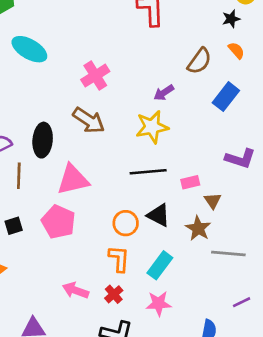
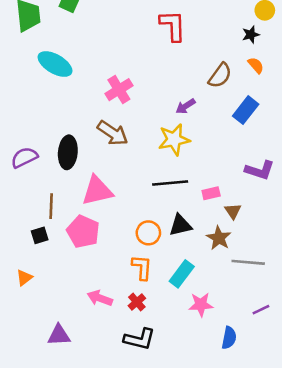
brown line: (19, 176) -> (51, 206), moved
black triangle: (159, 215) -> (180, 225), turned -40
pink star: (159, 304) -> (201, 305), moved

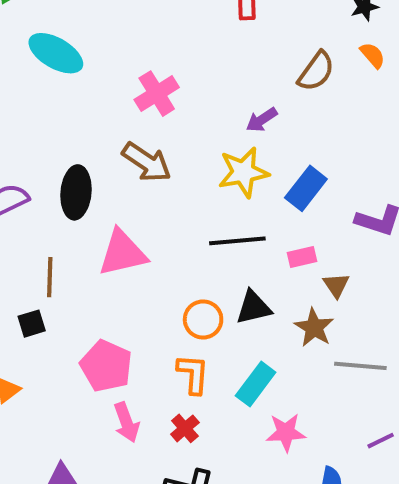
blue rectangle: (246, 110) -> (306, 188), moved
pink pentagon: (83, 232) -> (106, 366), moved
pink arrow: (100, 298) -> (126, 422), turned -130

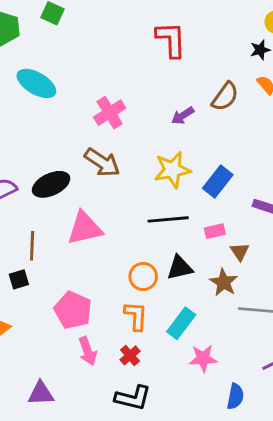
purple arrow: (262, 120) -> (183, 116), moved
black ellipse: (76, 192) -> (51, 184), turned 60

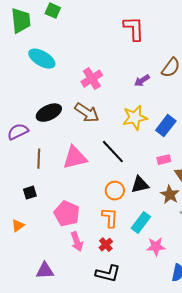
black ellipse: (51, 184) -> (49, 113), moved
black line: (168, 219) -> (113, 152), moved, turned 52
brown line: (32, 246) -> (39, 159), moved

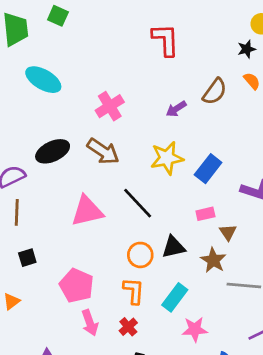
brown line: (39, 159) -> (17, 212), moved

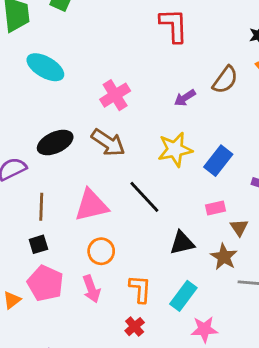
brown line: (17, 212) -> (41, 207), moved
orange circle: (140, 255) -> (101, 251), moved
black square: (27, 258) -> (38, 244), moved
pink pentagon: (77, 286) -> (45, 283), moved
pink arrow: (90, 323) -> (91, 289), moved

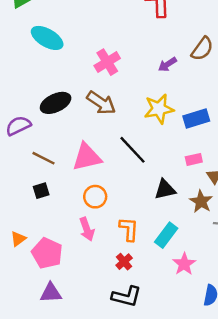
blue rectangle: (218, 161) -> (196, 119), turned 35
brown line: (41, 207) -> (44, 158), turned -65
pink pentagon: (45, 283) -> (47, 253), moved
pink star: (204, 329) -> (184, 264), turned -30

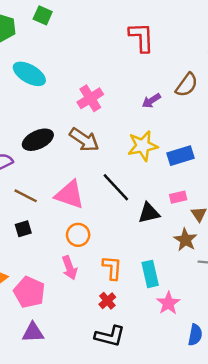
pink triangle: (87, 157) -> (70, 195), turned 32
black triangle: (165, 189) -> (149, 213), moved
cyan rectangle: (166, 235) -> (150, 274), turned -50

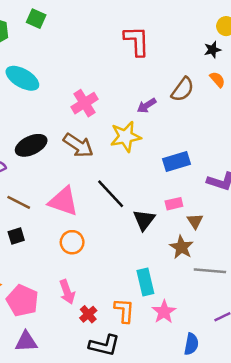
yellow star: (143, 146) -> (125, 137), moved
black triangle: (149, 213) -> (144, 220), turned -40
pink arrow: (70, 268) -> (67, 292), moved
orange L-shape: (112, 268) -> (124, 311), moved
red cross: (107, 301) -> (88, 314), moved

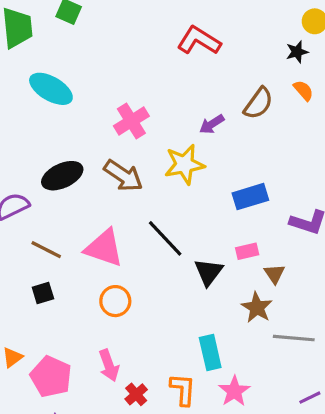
red L-shape: (137, 41) -> (199, 41), turned -56

